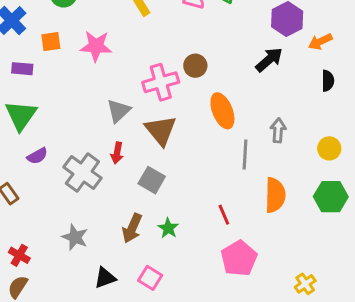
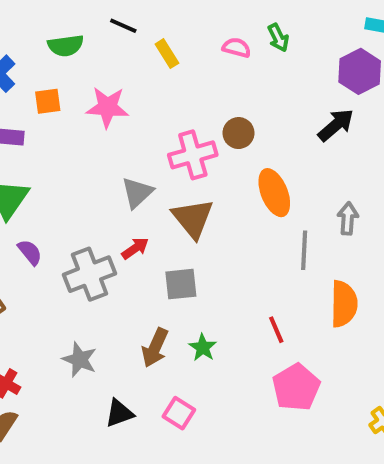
red arrow: (117, 153) -> (135, 248), turned -135
purple semicircle: (37, 156) -> (30, 252), turned -100
gray cross: (82, 173) -> (90, 274), turned 33
gray square: (152, 180) -> (181, 284), turned -36

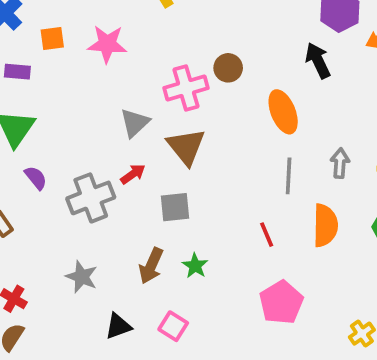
black arrow: (336, 125) -> (318, 61), turned -75
orange ellipse: (274, 193) -> (283, 112), moved
gray arrow: (348, 218) -> (340, 163), moved
red line: (276, 330) -> (267, 235), moved

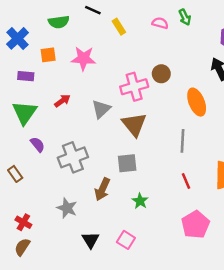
red arrow: (133, 174) -> (62, 101), moved
gray line: (289, 176) -> (182, 141), moved
brown arrow: (151, 266) -> (102, 189), moved
black triangle: (118, 326) -> (91, 240), turned -42

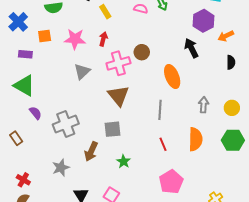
red arrow: (62, 101) -> (103, 39), moved, turned -40
gray triangle: (101, 109) -> (82, 71), moved
green triangle: (25, 113) -> (24, 86), turned -35
gray star: (67, 208) -> (61, 168), turned 30

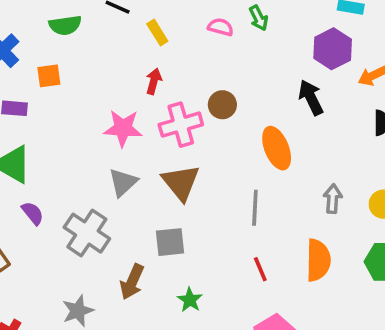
pink star: (75, 39) -> (123, 128), moved
gray triangle: (82, 71) -> (123, 182), moved
gray cross: (66, 124) -> (87, 233), turned -35

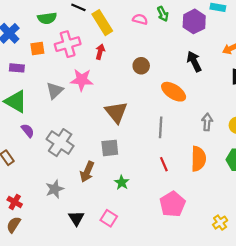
yellow rectangle: (157, 32) -> (102, 23), size x1.6
purple hexagon: (333, 49) -> (194, 21), moved
pink cross: (181, 125) -> (68, 44), moved
orange ellipse: (277, 148) -> (174, 92), turned -35
gray triangle: (123, 182) -> (55, 91), moved

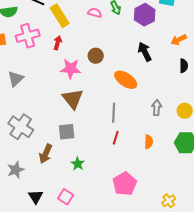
pink star: (82, 80) -> (71, 69), moved
orange semicircle: (198, 159) -> (149, 142), size x0.6
red line: (164, 164) -> (116, 138), moved, turned 40

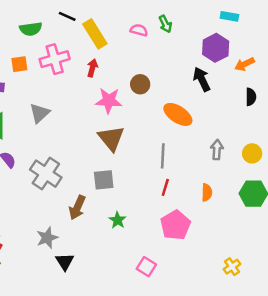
purple hexagon: (145, 15) -> (216, 48), moved
gray star: (16, 170) -> (47, 238), moved
pink pentagon: (125, 184) -> (175, 225), moved
pink square: (66, 197) -> (146, 267), moved

